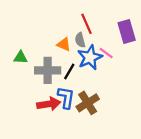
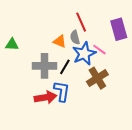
green triangle: (20, 57) -> (12, 44), moved
brown cross: (88, 103) -> (97, 78), moved

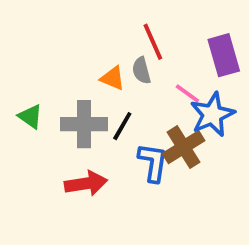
green triangle: (12, 44) -> (30, 116), moved, turned 32
blue star: (84, 54) -> (212, 115), moved
blue L-shape: (62, 91) -> (153, 162), moved

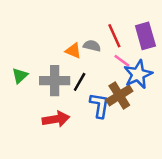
red line: (153, 42) -> (114, 36), moved
gray semicircle: (141, 70) -> (92, 46), turned 119
green triangle: (30, 116) -> (20, 76), turned 42

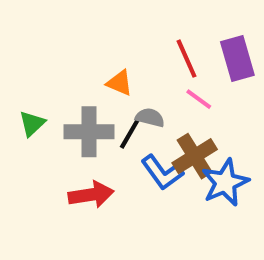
gray semicircle: (92, 46) -> (150, 117), moved
blue star: (138, 74) -> (225, 183), moved
blue L-shape: (99, 105) -> (162, 172), turned 135

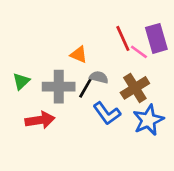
pink line: (199, 99) -> (139, 52), moved
brown cross: (195, 156) -> (135, 88), moved
red arrow: (91, 195) -> (40, 120), moved

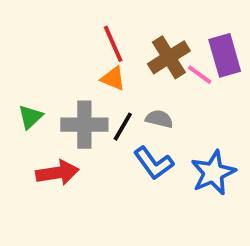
red line: (123, 38) -> (113, 44), moved
gray semicircle: (99, 77) -> (159, 119), moved
brown cross: (135, 88) -> (169, 57), moved

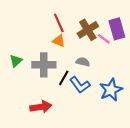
black line: (123, 127) -> (64, 78), moved
red arrow: (57, 173) -> (41, 107), moved

